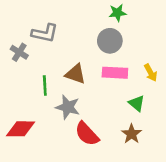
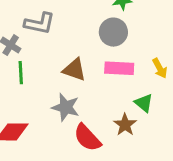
green line: (45, 85) -> (21, 73), moved
brown star: (131, 134) -> (125, 125), moved

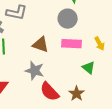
brown star: (125, 125) -> (77, 94), moved

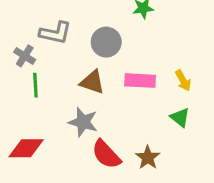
gray circle: (68, 19) -> (106, 42), moved
green triangle: (89, 68) -> (180, 117), moved

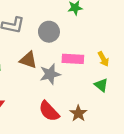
brown triangle: (92, 82) -> (28, 60), moved
gray star: (83, 122) -> (50, 74), moved, turned -30

